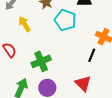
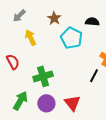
red triangle: (83, 83) -> (72, 103), moved

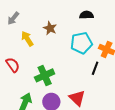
brown star: (54, 18) -> (50, 28), moved
cyan pentagon: (72, 38) -> (81, 43), moved, turned -30

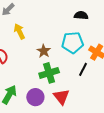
brown star: (50, 28) -> (44, 51), moved
green cross: (45, 75) -> (49, 73), moved

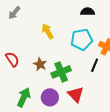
yellow arrow: (19, 31) -> (47, 31), moved
brown star: (44, 51) -> (40, 64), moved

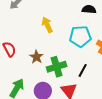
black line: (95, 65) -> (83, 70), moved

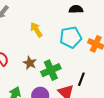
black line: (83, 70) -> (81, 79), moved

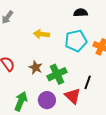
yellow arrow: (36, 30) -> (41, 34), turned -49

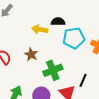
black semicircle: (81, 13) -> (58, 22), moved
brown star: (36, 67) -> (31, 54), moved

